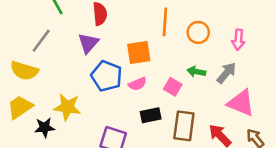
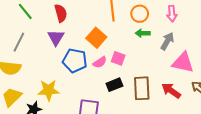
orange square: (139, 53) -> (96, 38), turned -30
green arrow: (196, 72) -> (143, 33), moved
pink square: (173, 87) -> (118, 58), moved

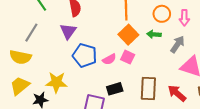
orange circle: (140, 14) -> (162, 14), moved
orange square: (96, 38) -> (128, 35), moved
black rectangle: (114, 85) -> (115, 89), moved

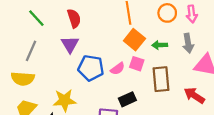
green arrow: (154, 34) -> (160, 45), moved
gray arrow: (177, 44) -> (188, 43), turned 144
brown rectangle: (148, 88) -> (161, 79), moved

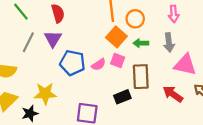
orange circle: (167, 13) -> (135, 19), moved
gray line: (31, 51) -> (28, 42), moved
black rectangle: (127, 99) -> (122, 97), moved

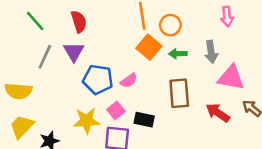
pink arrow: (174, 14) -> (227, 16), moved
pink square: (118, 61) -> (116, 110), moved, turned 32
yellow star: (45, 94) -> (87, 121), moved
black rectangle: (122, 97) -> (144, 120), moved, turned 35

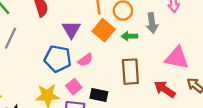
purple triangle: (74, 52) -> (71, 30), moved
gray arrow: (211, 52) -> (152, 23), moved

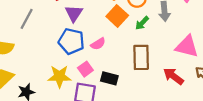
purple triangle: (71, 30) -> (74, 13), moved
green arrow: (129, 36) -> (142, 23), turned -48

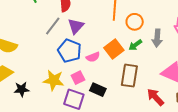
orange square: (117, 16) -> (114, 49), moved
gray line: (27, 19) -> (53, 26), moved

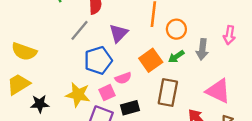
purple triangle: (76, 26) -> (119, 33), moved
blue pentagon: (69, 51) -> (98, 60), turned 30
pink semicircle: (93, 57) -> (123, 78), moved
black rectangle: (98, 90) -> (130, 108), turned -42

